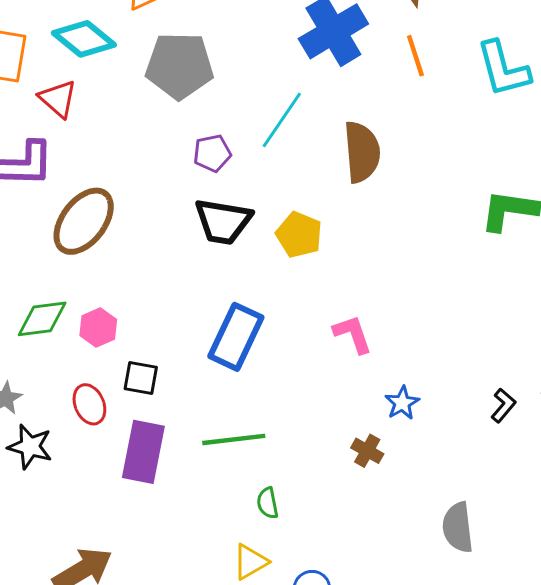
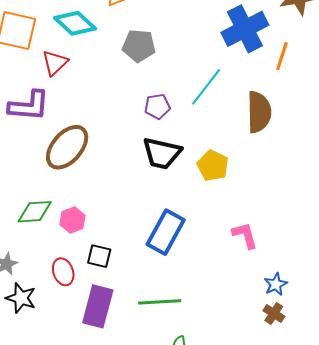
orange line: (415, 56) -> (282, 56), moved, turned 32
gray pentagon: (179, 66) -> (139, 46), size x0.7
red triangle: (58, 99) -> (55, 63), turned 32
brown cross: (367, 451) -> (274, 313), moved

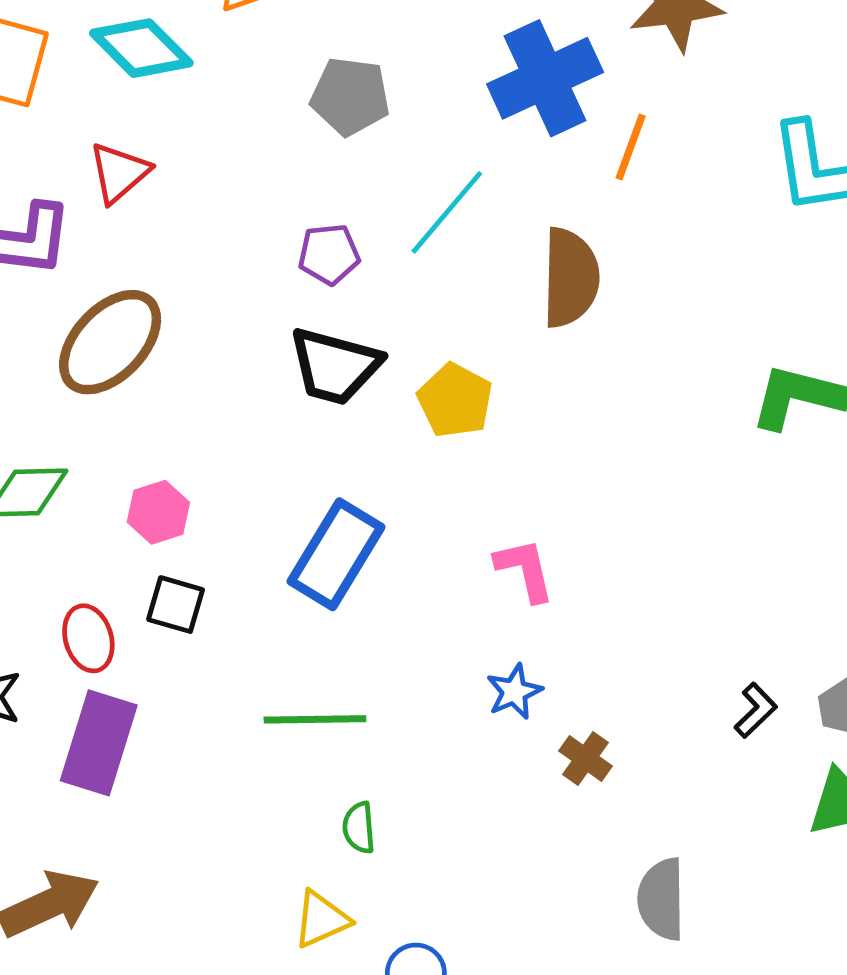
gray pentagon: (139, 46) -> (350, 96), moved
red triangle: (55, 63) -> (119, 173), moved
pink hexagon: (72, 220) -> (158, 512), moved
blue star: (276, 284) -> (514, 692), moved
purple rectangle: (98, 306) -> (99, 743), moved

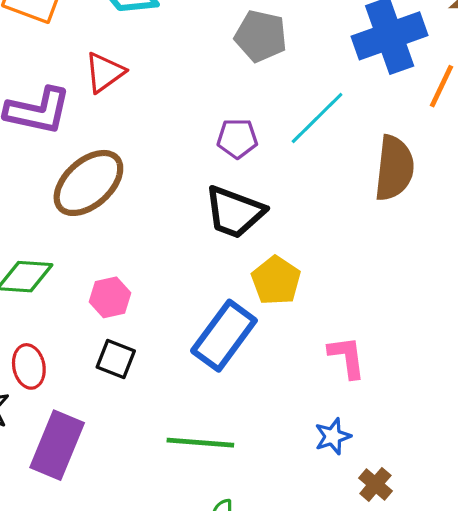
yellow pentagon: (455, 400) -> (276, 281), moved
red ellipse: (88, 638) -> (29, 366), moved

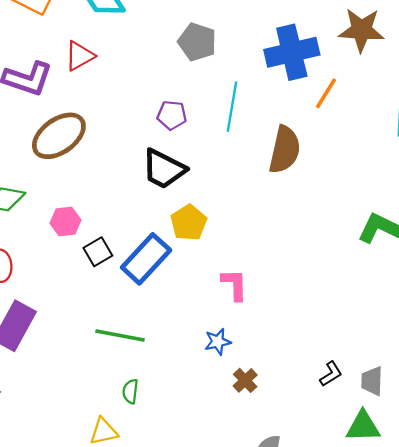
cyan line: (317, 118) -> (232, 107), turned -42
black square: (116, 359) -> (98, 252), moved, turned 32

